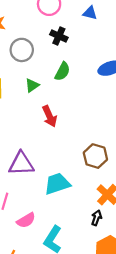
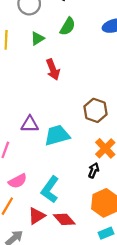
purple triangle: (21, 164) -> (30, 124), moved, size x0.7
pink semicircle: (26, 220) -> (18, 181), moved

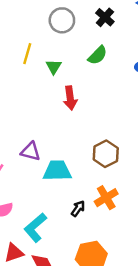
green triangle: (37, 39) -> (54, 67), moved, turned -40
black arrow: (94, 170) -> (78, 209), moved

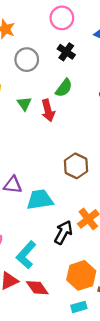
red arrow: (70, 98) -> (48, 110), moved
brown hexagon: (106, 154) -> (76, 166), moved
black arrow: (78, 209) -> (63, 232), size x1.5

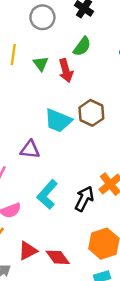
brown hexagon: (76, 166) -> (91, 113), moved
cyan trapezoid: (40, 200) -> (58, 121), moved, turned -148
cyan L-shape: (26, 255) -> (47, 194), moved

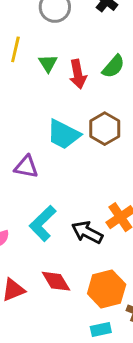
green semicircle: (82, 46) -> (113, 66), moved
black arrow: (84, 199) -> (87, 232), turned -95
red diamond: (58, 257) -> (56, 281), moved

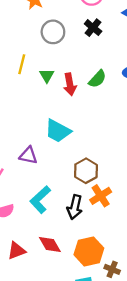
brown hexagon: (105, 129) -> (86, 171), moved
black arrow: (87, 232) -> (75, 207), turned -105

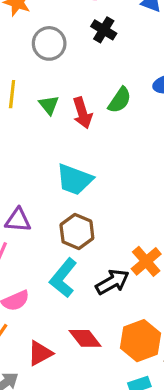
purple triangle: (28, 155) -> (18, 220), moved
brown hexagon: (86, 171) -> (77, 232), moved
black arrow: (75, 207) -> (112, 282), turned -125

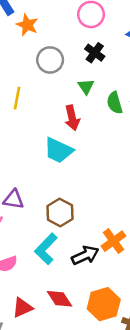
green semicircle: (120, 100) -> (115, 103), moved, turned 125
green triangle: (49, 105) -> (86, 87), moved
cyan trapezoid: (74, 180) -> (58, 150), moved

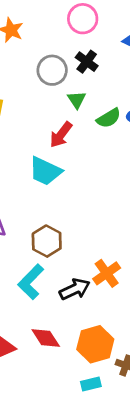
gray circle: (50, 60) -> (52, 70), moved
green semicircle: (115, 103) -> (109, 118), turned -105
red arrow: (72, 118) -> (61, 135), turned 50

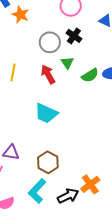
red arrow: (61, 135) -> (48, 74), moved, turned 114

